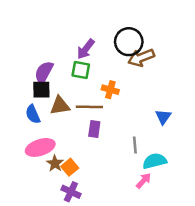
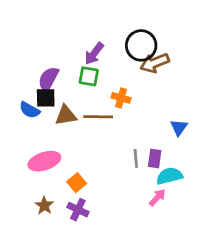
blue semicircle: (33, 114) -> (30, 110), moved, turned -36
purple rectangle: (94, 129) -> (155, 158), moved
gray line: (135, 145) -> (136, 158), moved
brown star: (55, 163) -> (44, 206), moved

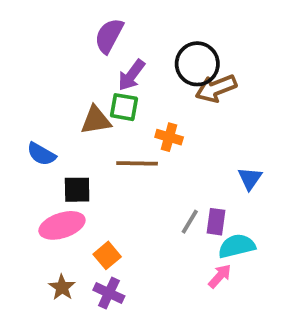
purple semicircle: (48, 79) -> (109, 36), moved
black square: (46, 98) -> (77, 190), moved
brown triangle: (66, 115) -> (96, 120), moved
gray line: (136, 158) -> (190, 222), turned 36

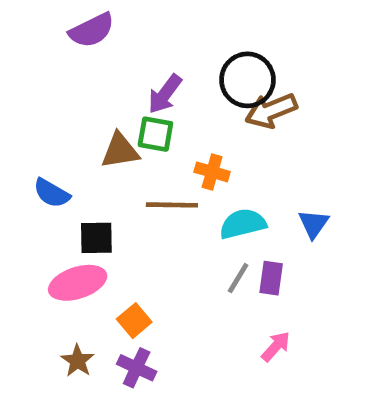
purple semicircle: (109, 36) -> (92, 30), moved, turned -144
cyan semicircle: (237, 246) -> (243, 224), moved

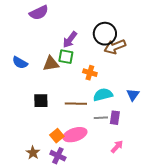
blue semicircle: (52, 193) -> (20, 63), moved
brown line: (172, 205) -> (76, 104), moved
gray line: (238, 278) -> (101, 118), turned 56
pink ellipse: (78, 283) -> (75, 135), moved

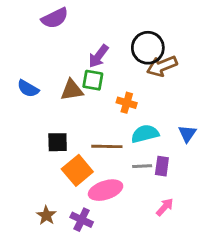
orange square: (57, 136) -> (77, 170), moved, size x1.5

